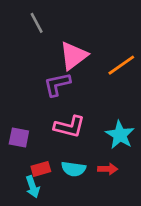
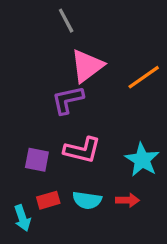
gray line: (37, 23) -> (66, 21), moved
purple square: (19, 138) -> (37, 160), moved
cyan arrow: (33, 187) -> (22, 218), moved

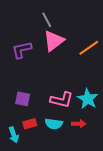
gray line: (66, 21) -> (47, 20), moved
purple L-shape: (68, 100) -> (22, 50), moved
pink L-shape: (82, 150) -> (62, 100), moved

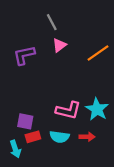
pink triangle: (54, 41) -> (59, 45), size x0.6
purple square: (23, 99) -> (25, 121), moved

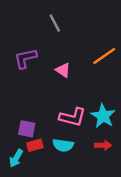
pink triangle: (59, 45) -> (63, 70), moved, turned -48
red arrow: (87, 137) -> (103, 145), moved
cyan arrow: (15, 149) -> (16, 158), turned 49

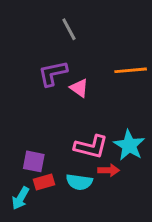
orange line: (104, 56) -> (131, 70), turned 30
purple L-shape: (25, 58) -> (53, 73), moved
red arrow: (103, 145) -> (109, 170), moved

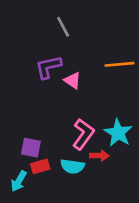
pink L-shape: (91, 147) -> (83, 134), turned -68

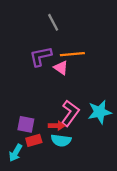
orange line: (119, 64) -> (72, 54), moved
cyan star: (118, 133) -> (100, 112), turned 30
red arrow: (99, 156) -> (56, 126), moved

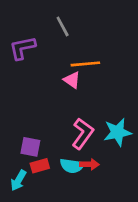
purple L-shape: (41, 56) -> (22, 48), moved
red arrow: (56, 126) -> (89, 164), moved

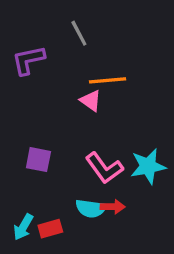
pink L-shape: (83, 134) -> (104, 168), turned 108
purple square: (30, 147) -> (38, 160), moved
red rectangle: (40, 166) -> (50, 229), moved

